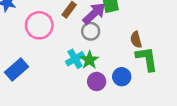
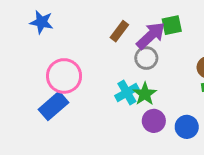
pink circle: (39, 25) -> (64, 76), moved
blue circle: (122, 77) -> (187, 127), moved

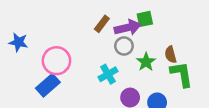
blue star: (42, 22) -> (18, 42), moved
purple arrow: (151, 36) -> (128, 28), turned 30
green star: (145, 94) -> (146, 62), moved

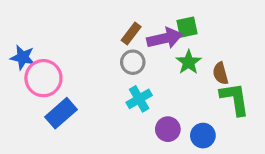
gray circle: (124, 46) -> (133, 62), moved
pink circle: (56, 61) -> (43, 78), moved
green star: (146, 62) -> (189, 62), moved

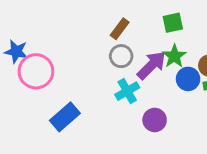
purple arrow: (165, 38) -> (152, 65), moved, turned -32
blue rectangle: (61, 113) -> (65, 117), moved
blue circle: (203, 136) -> (188, 79), moved

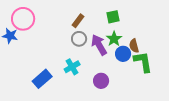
purple arrow: (152, 65) -> (99, 45), turned -75
pink circle: (36, 71) -> (23, 19), moved
cyan cross: (127, 91) -> (72, 67), moved

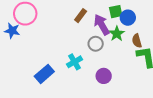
gray circle: (79, 39) -> (96, 44), moved
purple arrow: (99, 45) -> (102, 25), moved
blue circle: (123, 54) -> (128, 18), moved

